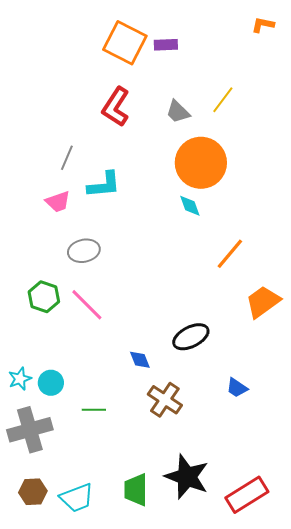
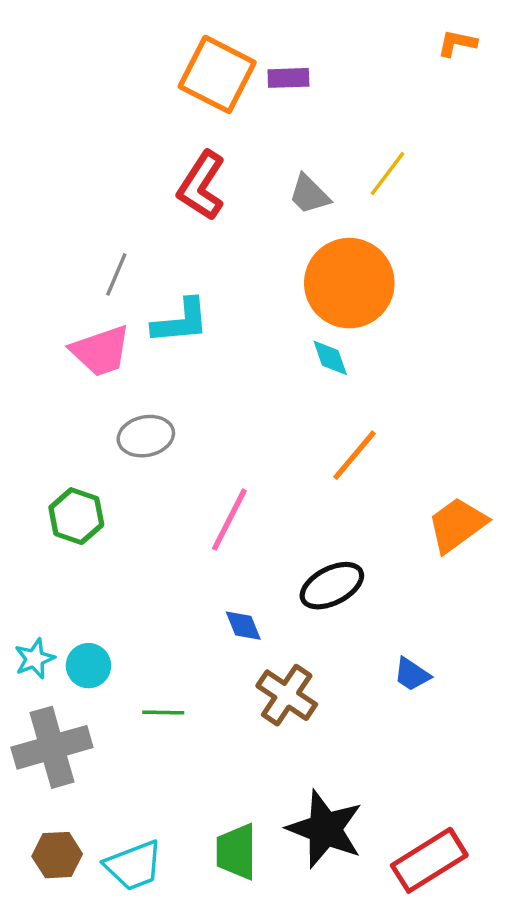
pink trapezoid: (58, 202) -> (101, 351), size x1.4
orange line: (230, 254) -> (355, 455), moved
pink line: (87, 305) -> (229, 520), moved, turned 72

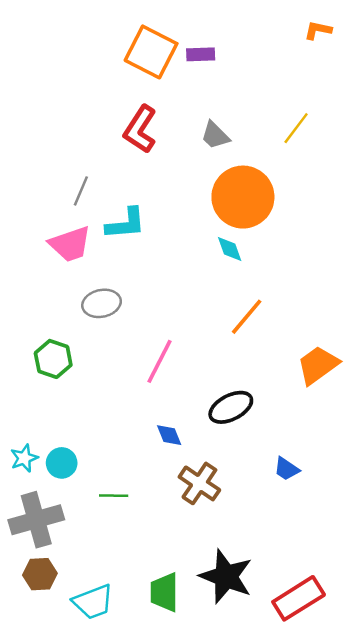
yellow line: (388, 174) -> (296, 128), moved
brown hexagon: (57, 855) -> (40, 574), moved

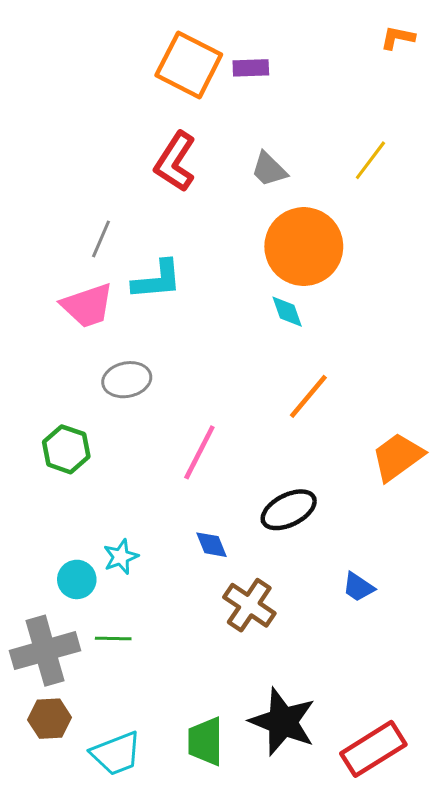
cyan star: (24, 458) -> (121, 557), moved
green line: (114, 496) -> (113, 638), moved

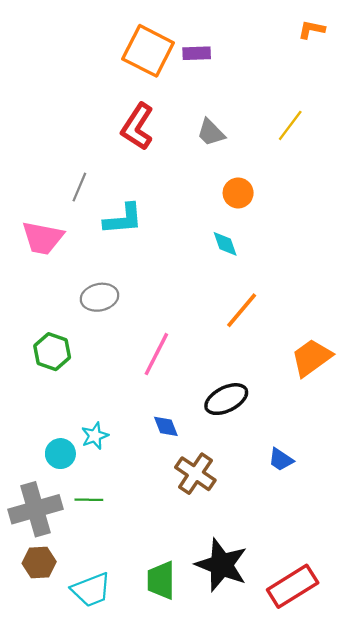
orange circle: (304, 247) -> (238, 193), size x0.5
pink trapezoid: (87, 306) -> (43, 238), moved, turned 30

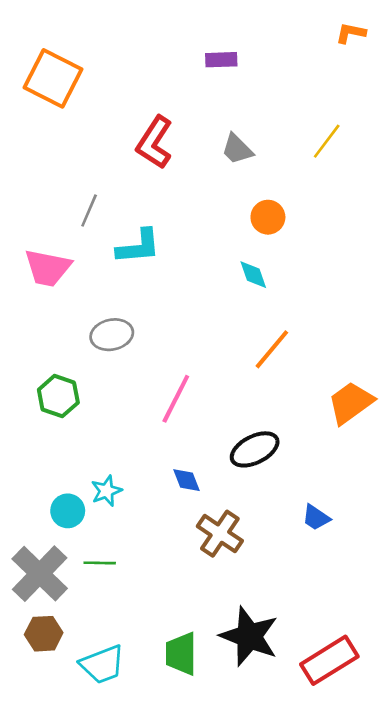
orange square: (148, 51) -> (53, 78), moved
gray cross: (36, 509) -> (40, 574), turned -30

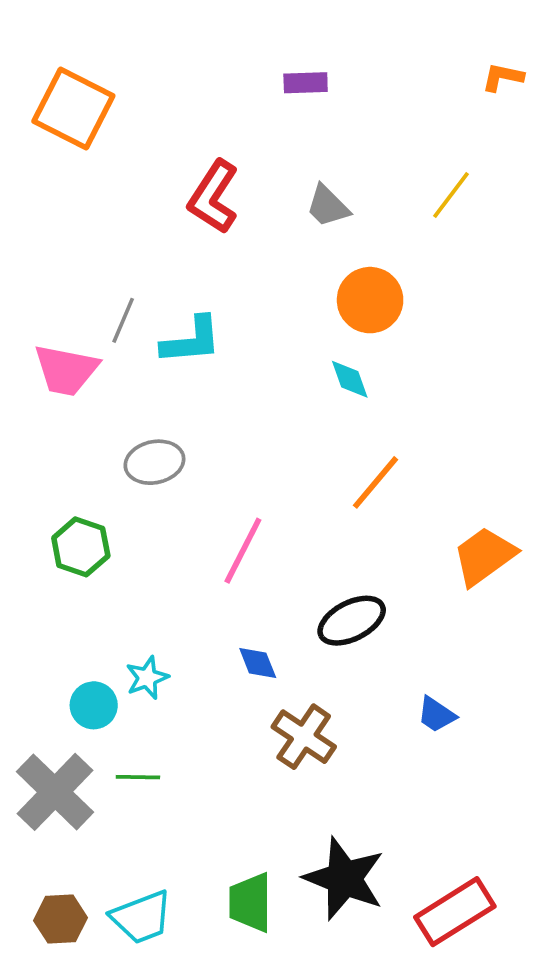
orange L-shape: (351, 33) -> (503, 77), moved
gray line: (89, 210) -> (123, 320), moved
orange circle: (268, 217) -> (370, 300), size x1.4
brown hexagon: (44, 634) -> (61, 919), moved

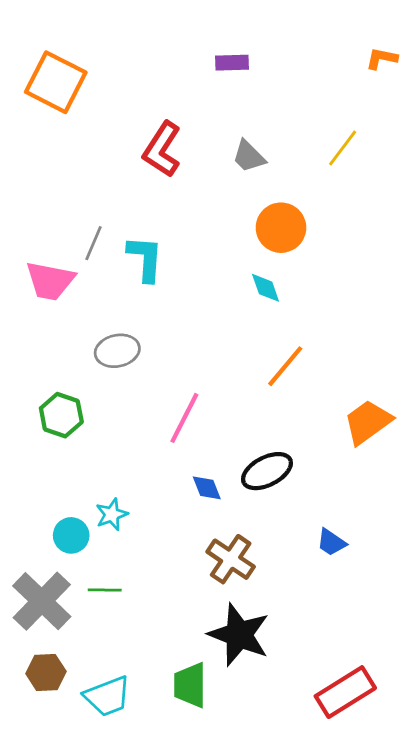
cyan L-shape: (191, 341) -> (145, 258), turned -81
blue diamond: (258, 663) -> (207, 488), moved
black star: (344, 879) -> (239, 635), moved
brown hexagon: (61, 919) -> (46, 672), moved

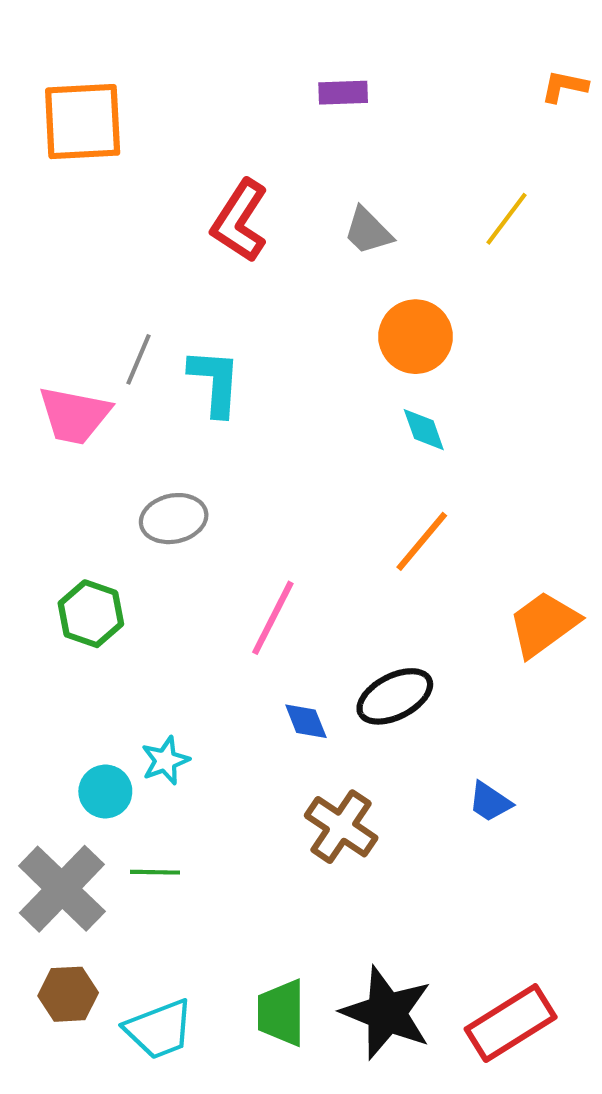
orange square: (56, 82) -> (83, 122), turned -30
cyan diamond: (266, 288) -> (424, 430), moved
black star: (239, 635) -> (387, 1013), moved

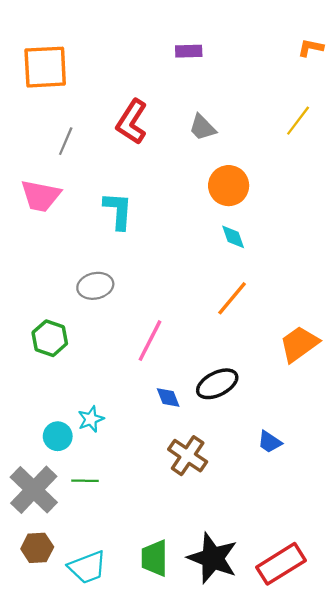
yellow line: (506, 219) -> (298, 121), moved
gray line: (138, 359) -> (66, 141), moved
pink trapezoid: (74, 415) -> (41, 196), moved

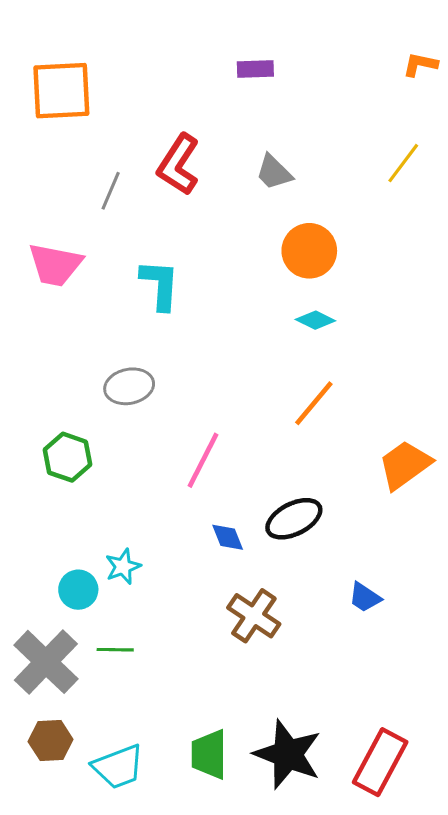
gray line: (66, 141) -> (111, 191), moved
cyan diamond: (233, 237) -> (315, 320), turned -44
red rectangle: (281, 564) -> (380, 762), turned -30

